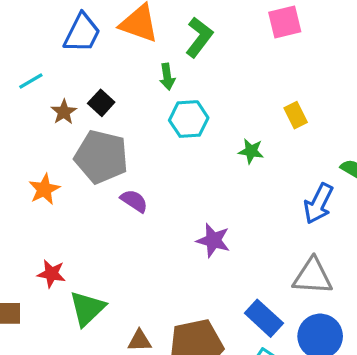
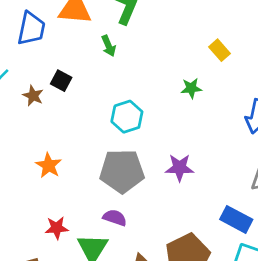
cyan hexagon: (189, 119) -> (127, 117), moved
gray pentagon: (101, 157) -> (122, 171), moved
orange star: (44, 189) -> (49, 165), moved
purple semicircle: (134, 201) -> (115, 218), moved

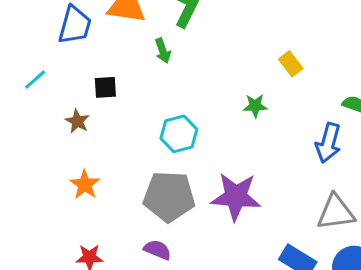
black square: (61, 81) -> (105, 87), turned -35
brown star: (33, 96) -> (77, 121), moved
purple star: (180, 168) -> (236, 197), size x1.5

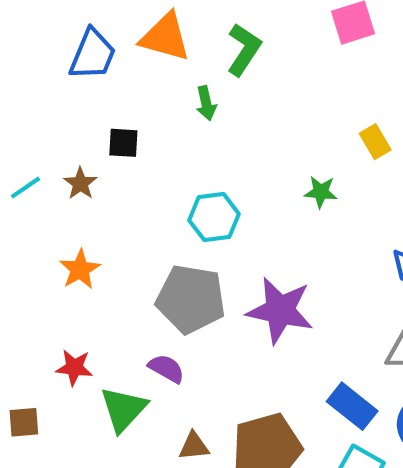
cyan line: (35, 80) -> (26, 188), moved

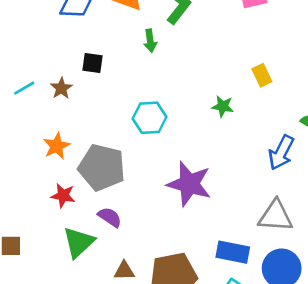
gray pentagon: (191, 299) -> (102, 167), moved
red star: (74, 368) -> (63, 196), moved
blue rectangle: (352, 406) -> (233, 252), turned -32

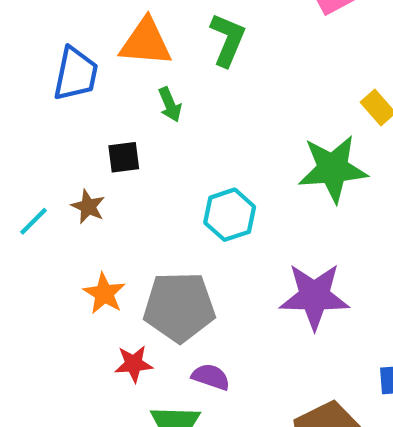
green arrow: (150, 41) -> (170, 105), moved
green star: (223, 106) -> (333, 169), size x2.0

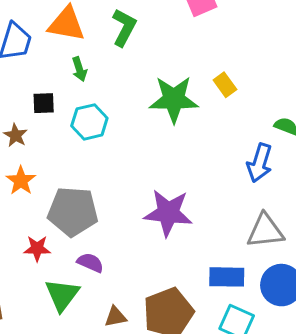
green star: (333, 169) -> (174, 99), moved
cyan hexagon: (230, 215) -> (89, 122), moved
orange star: (104, 293) -> (21, 181), moved

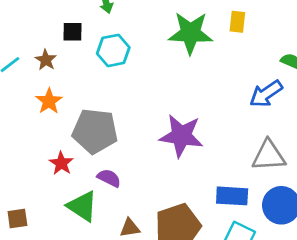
yellow rectangle: (225, 85) -> (237, 22), turned 40
blue arrow: (260, 163) -> (266, 94), turned 36
red star: (37, 248) -> (61, 163), turned 30
green triangle: (62, 295) -> (82, 206), turned -36

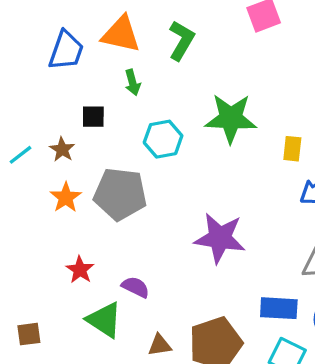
yellow rectangle: (237, 22) -> (292, 149), moved
cyan hexagon: (113, 50) -> (163, 139), moved
gray pentagon: (95, 131) -> (120, 194), moved

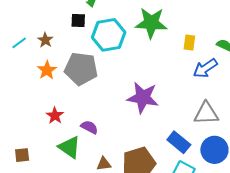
black square: (93, 117) -> (78, 21), moved
cyan hexagon: (163, 139) -> (109, 35), size x1.4
blue rectangle: (279, 308) -> (179, 142), turned 35

